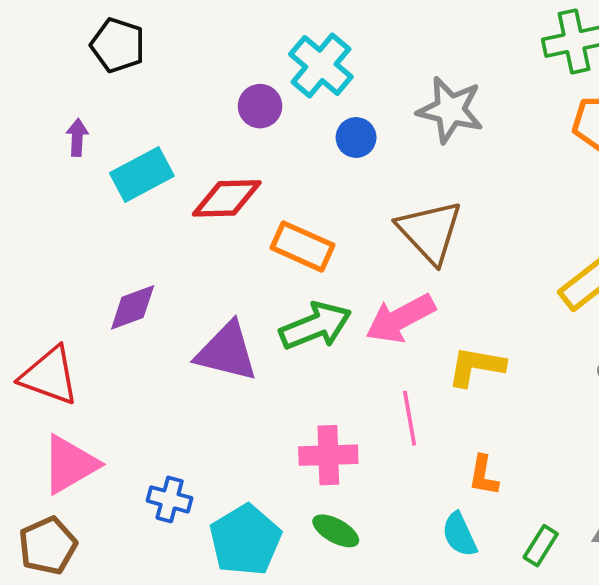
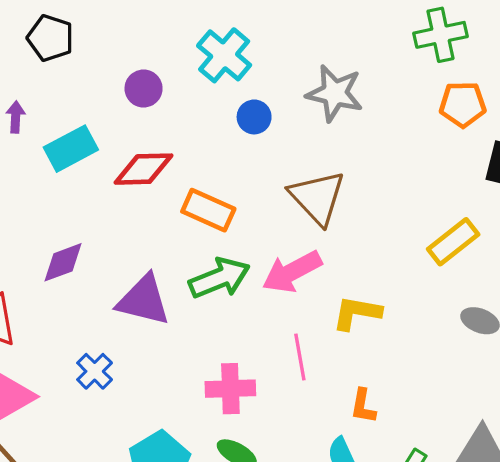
purple circle: (260, 106) -> (144, 89), moved
blue cross: (170, 499) -> (95, 371), moved, turned 30

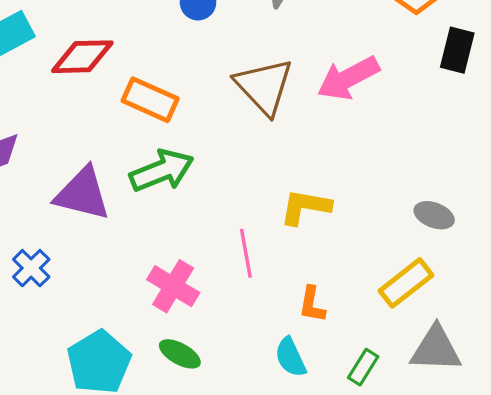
yellow rectangle: (453, 242) -> (406, 283), moved
pink arrow: (292, 272) -> (348, 78), moved
pink cross: (230, 389) -> (173, 286), turned 33

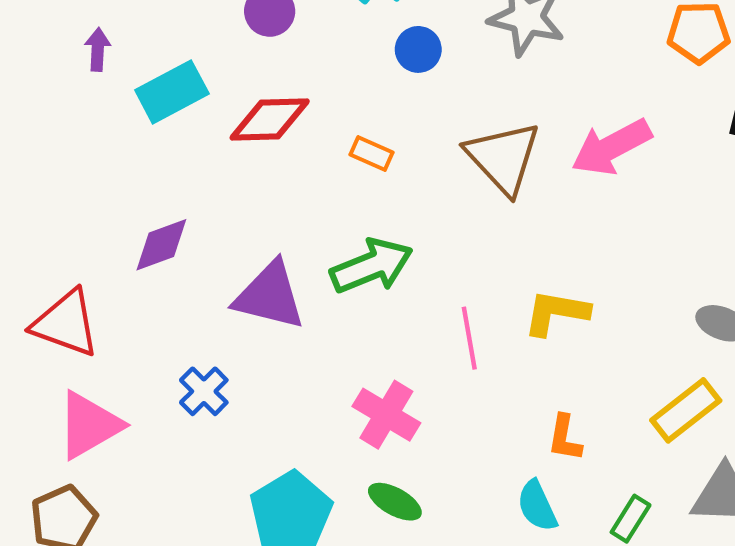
orange rectangle: (150, 100) -> (372, 153), moved, size x0.6
pink line: (246, 253) -> (469, 338), moved

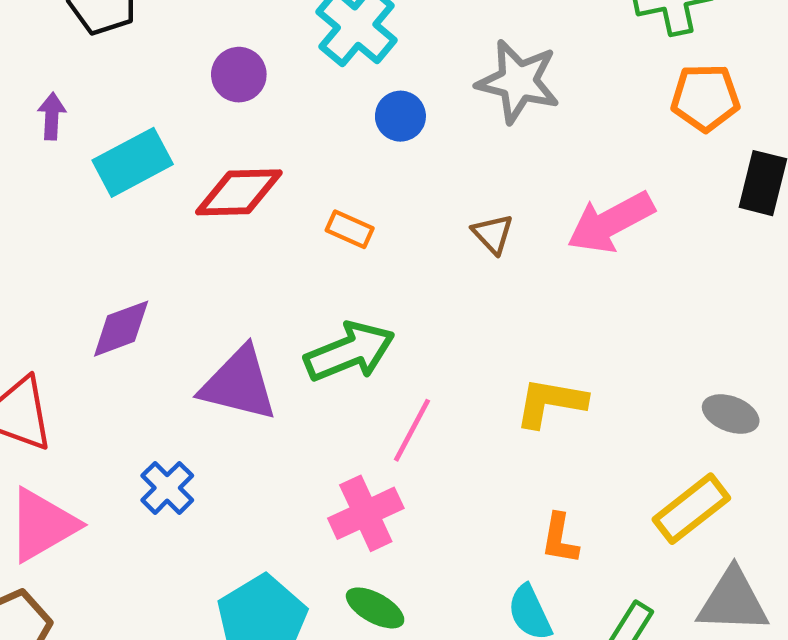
brown triangle: (503, 158) -> (493, 234), size x0.5
pink line: (469, 338) -> (412, 430), moved, turned 38
pink cross: (386, 415) -> (366, 513), turned 34

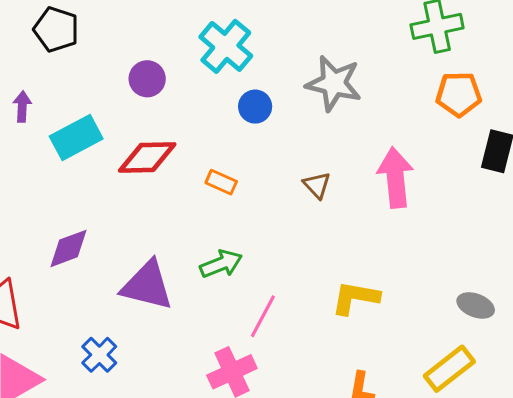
pink arrow: (611, 222) -> (395, 177), turned 112
green arrow: (350, 352) -> (221, 264), size x0.7

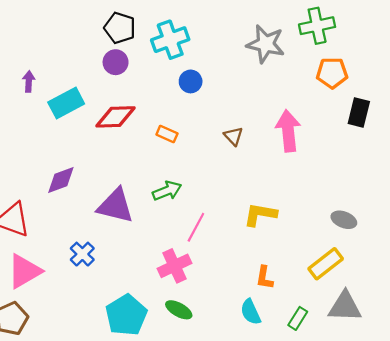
black pentagon: (56, 29) -> (120, 28), moved
cyan cross: (226, 46) -> (170, 40), turned 30
gray star: (334, 83) -> (266, 44), moved

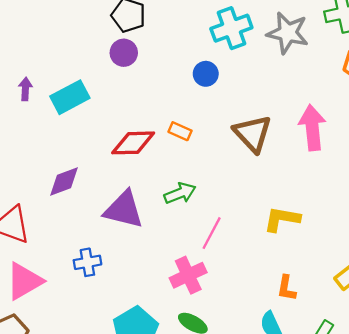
cyan cross: (170, 40) -> (231, 28), moved
purple arrow: (29, 81) -> (25, 89), moved
red diamond: (116, 117) -> (133, 143), moved
brown triangle: (233, 136) -> (253, 134), size x1.8
blue cross: (82, 254) -> (87, 262), turned 35

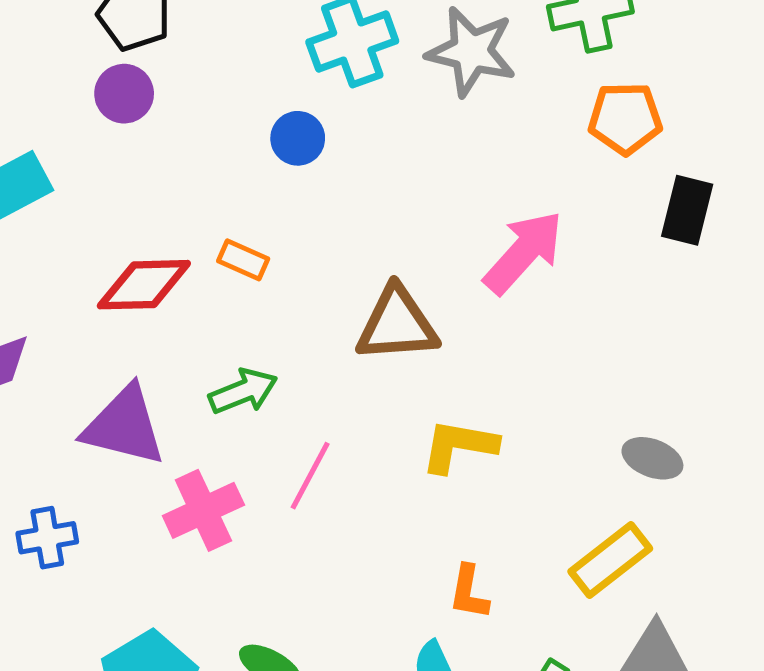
pink arrow: (312, 128) -> (523, 252), turned 48
brown triangle: (253, 134) -> (397, 324), moved, turned -51
pink cross: (188, 275) -> (203, 510), moved

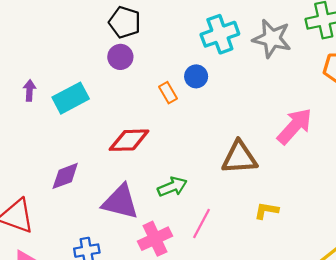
orange rectangle: (243, 260) -> (168, 93), moved, turned 36
yellow L-shape: (459, 446) -> (266, 211), size x0.7

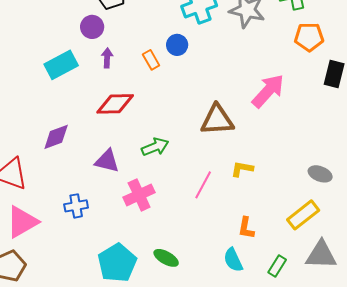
purple circle: (120, 57) -> (92, 27), moved
purple arrow: (29, 90) -> (107, 58), moved
purple triangle: (120, 202) -> (107, 161), size x0.7
pink line: (202, 224) -> (203, 185), moved

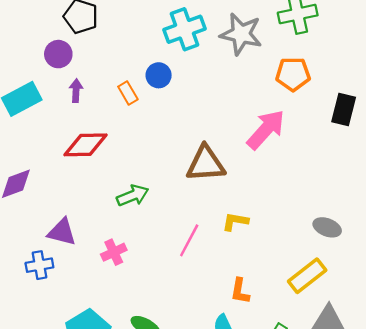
orange pentagon: (309, 37) -> (293, 74), moved
purple triangle: (107, 161) -> (62, 232), moved
pink cross: (139, 195) -> (114, 252), size x0.7

